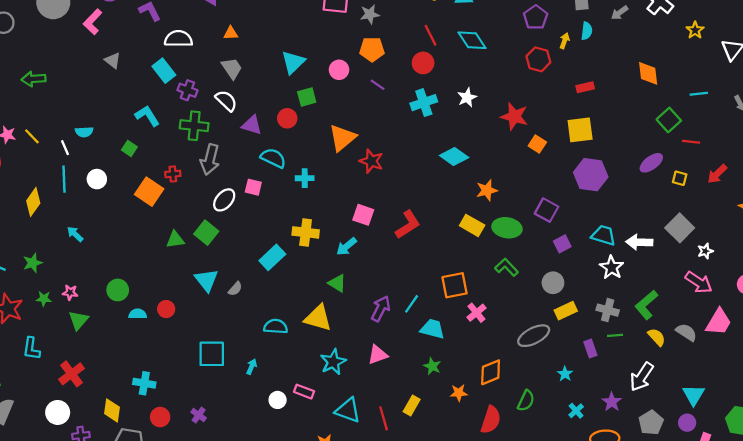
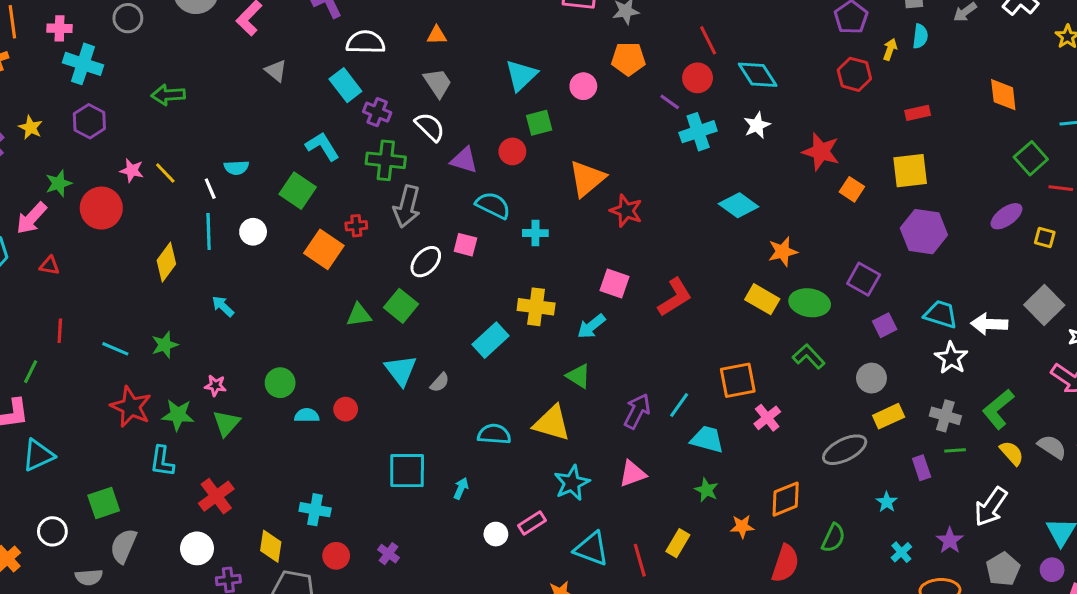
cyan diamond: (472, 40) -> (758, 75), moved
purple line: (378, 85) -> (670, 102), moved
green square: (129, 148) -> (298, 191), size x1.6
green star: (44, 299) -> (178, 415), moved, size x1.5
pink rectangle: (304, 392) -> (532, 523), turned -54

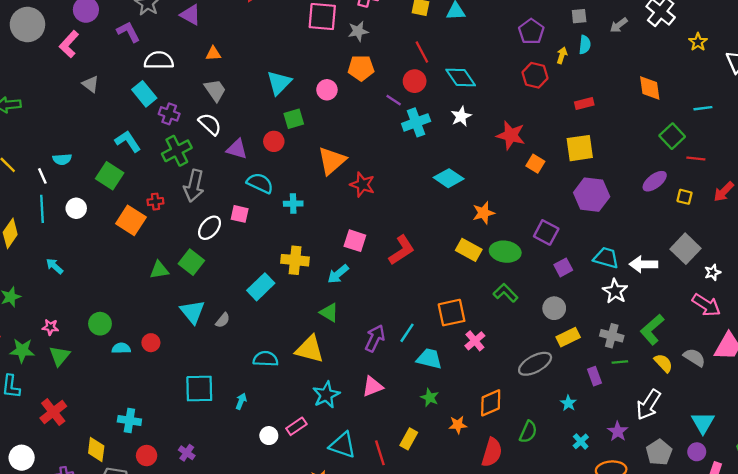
green cross: (386, 160) -> (177, 151), turned -32
white circle: (197, 548) -> (22, 458), moved

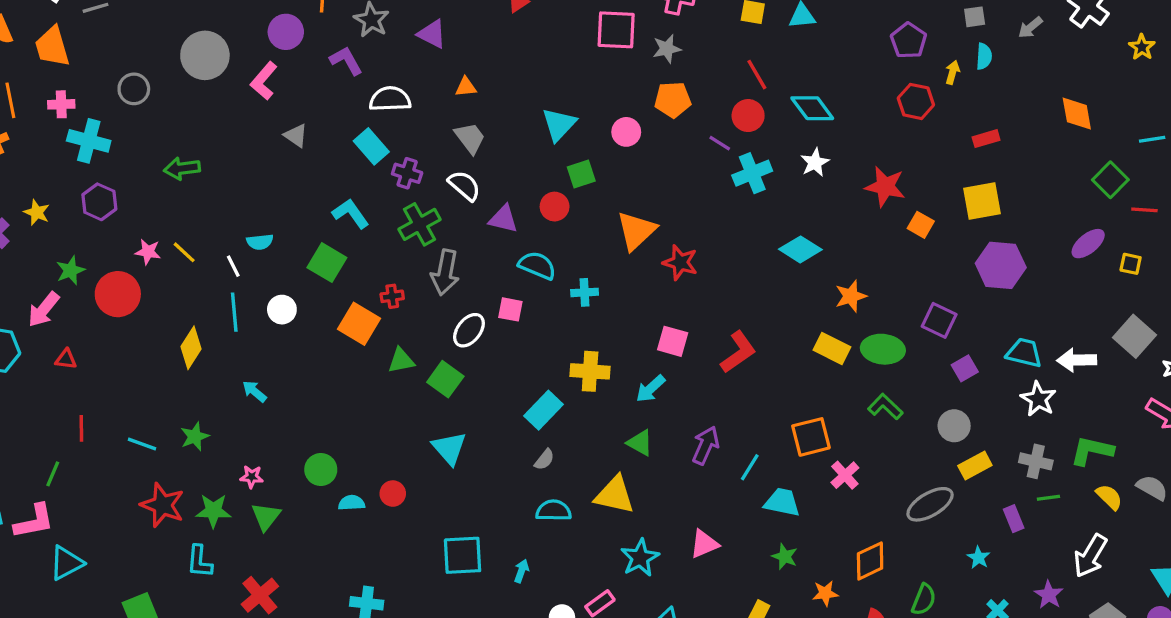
green triangle: (159, 270) -> (401, 361), moved
gray semicircle: (223, 320) -> (544, 459), moved
green L-shape: (652, 329) -> (1092, 451), turned 56
purple arrow: (375, 338) -> (706, 445), moved

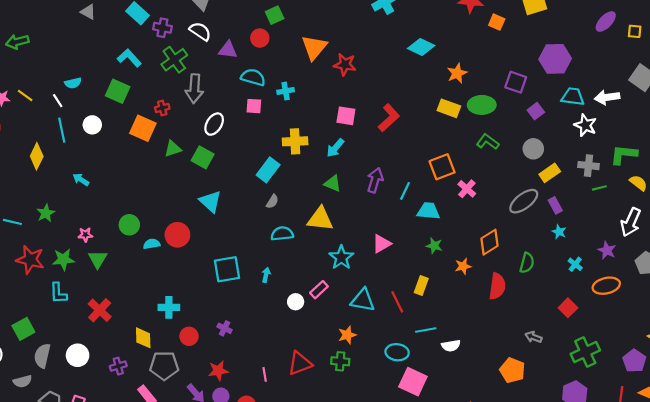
purple hexagon: (1001, 265) -> (555, 59), moved
pink square: (510, 309) -> (254, 106), moved
red circle: (393, 494) -> (177, 235), size x1.5
purple rectangle: (1014, 519) -> (555, 205), moved

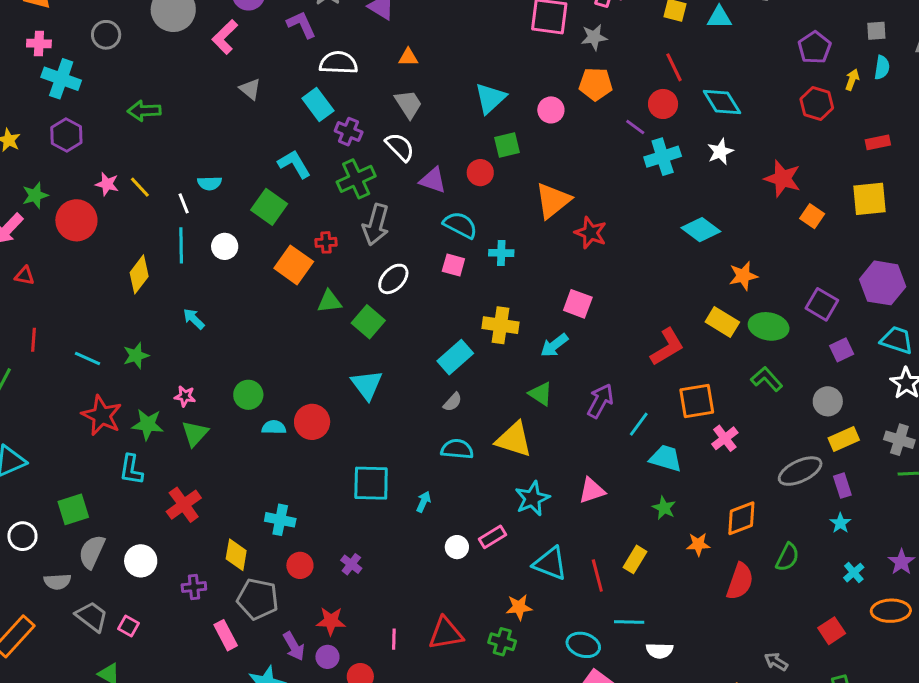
red L-shape: (389, 118) -> (667, 347), moved

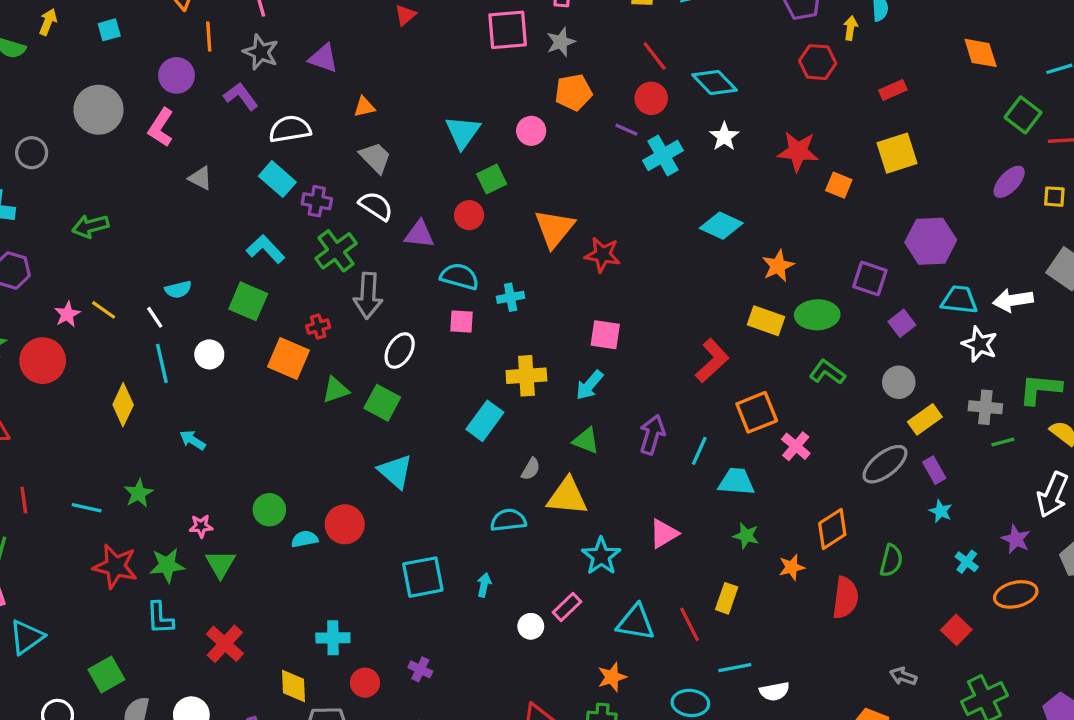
pink star: (107, 184) -> (67, 314), turned -30
gray semicircle: (453, 402) -> (531, 469), moved

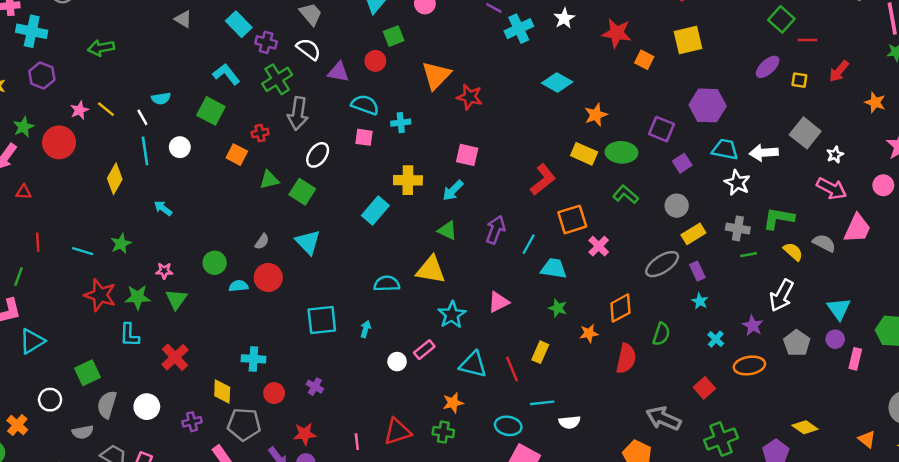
orange square: (288, 359) -> (237, 155), size x0.7
gray semicircle: (531, 469) -> (262, 242), moved
gray arrow: (903, 676) -> (663, 418), size x1.8

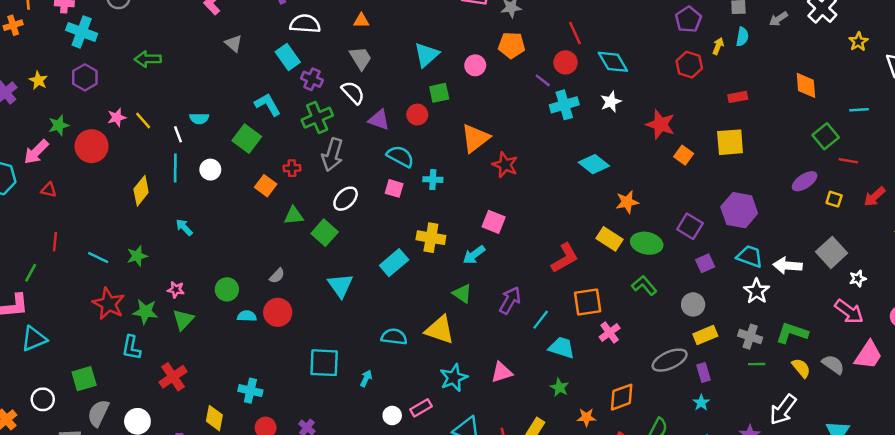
cyan triangle: (308, 242) -> (340, 286), moved

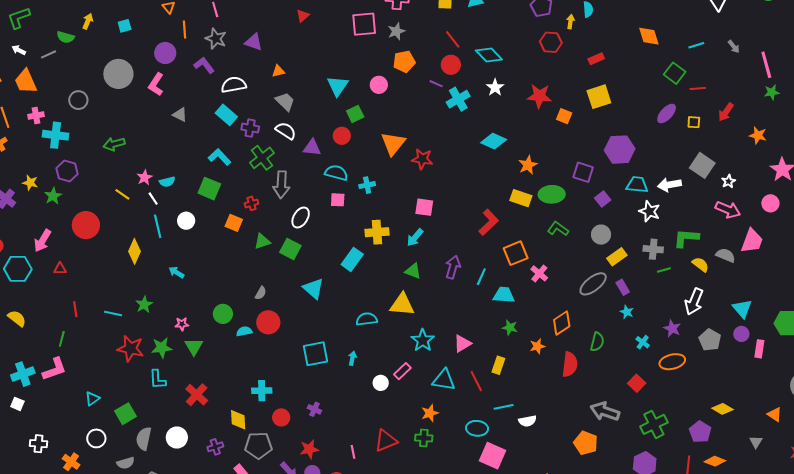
pink star: (117, 117) -> (144, 178), moved
green star: (59, 125) -> (53, 196), moved
cyan triangle: (34, 339) -> (92, 399), moved, size x0.7
pink triangle: (502, 372) -> (462, 343), moved

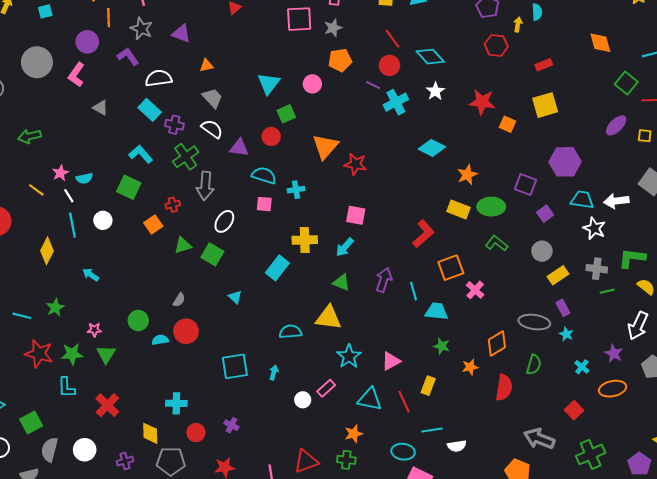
orange square: (234, 223) -> (153, 224), turned 30
cyan line: (481, 277) -> (413, 291), turned -42
gray ellipse: (593, 284) -> (534, 322), moved, turned 44
cyan triangle: (313, 288) -> (235, 297), size x0.6

